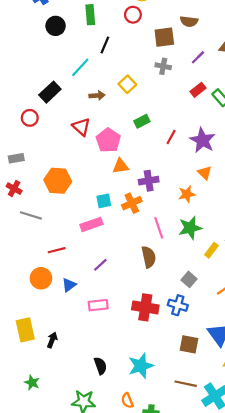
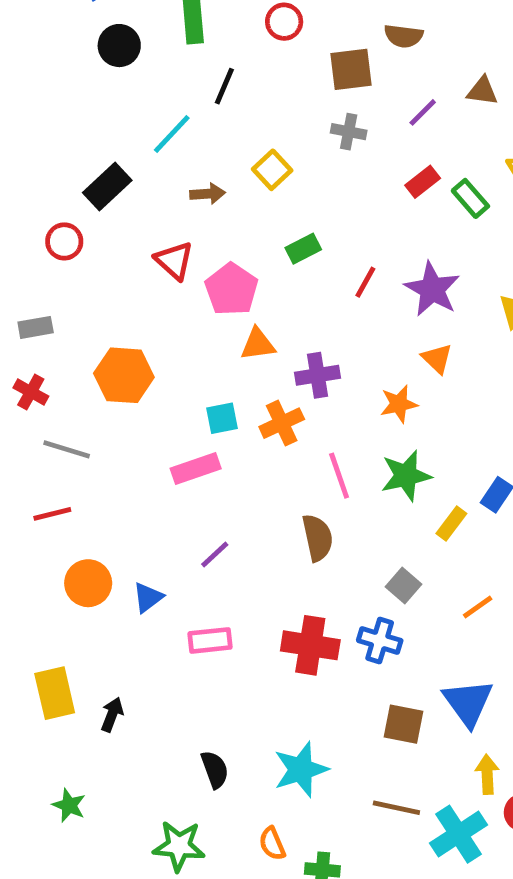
red line: (57, 250) -> (52, 514), moved

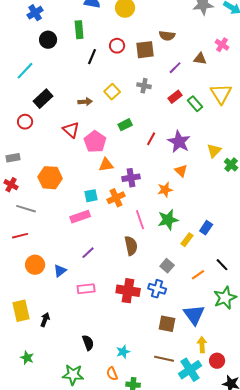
red circle: (284, 22) -> (117, 46), moved
gray cross: (349, 132) -> (144, 86), moved
cyan line: (172, 134) -> (25, 71), moved
cyan star: (301, 770) -> (123, 352), moved, size x0.6

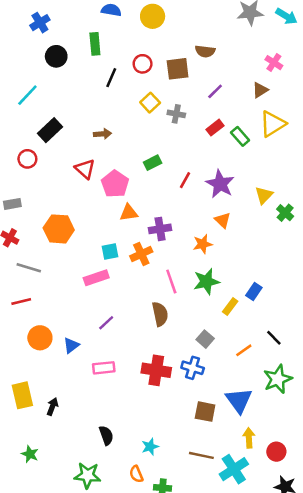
brown triangle: (200, 59) -> (260, 90), moved, turned -40
yellow square: (112, 92) -> (150, 103), moved
yellow triangle: (221, 94) -> (273, 124), turned 30
red circle: (217, 361) -> (276, 452), moved

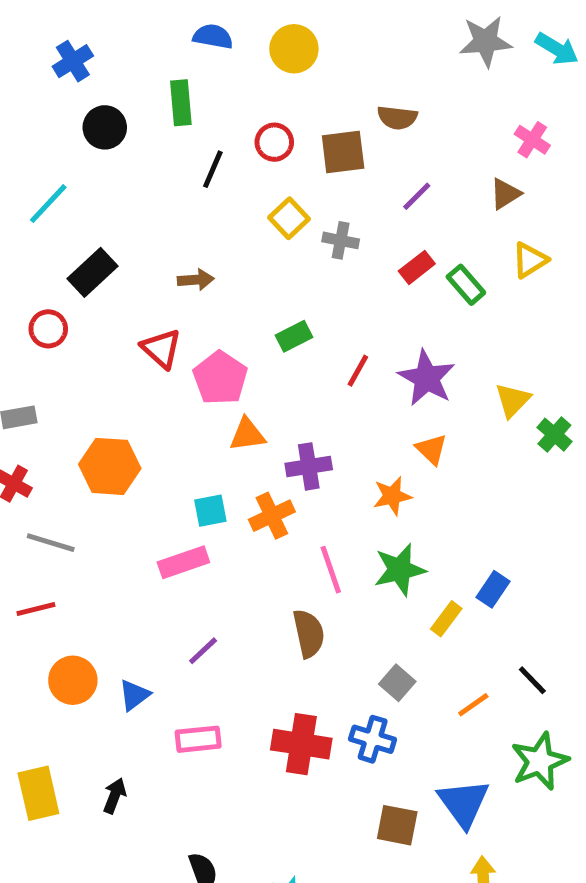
yellow triangle: (273, 124) -> (530, 260), size x0.7
black arrow: (52, 407) -> (115, 796), moved

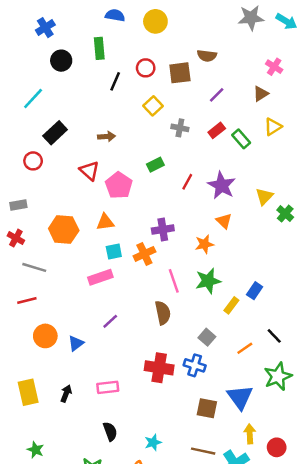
gray cross: (341, 240) -> (180, 128), moved
orange triangle: (247, 435) -> (105, 222), moved
pink rectangle: (198, 739) -> (108, 387), moved

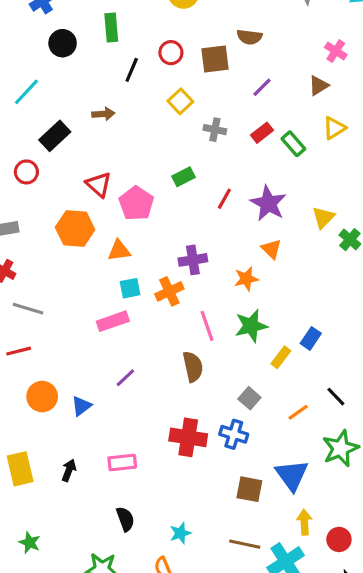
brown arrow: (106, 136) -> (103, 114), moved
orange hexagon: (64, 229) -> (75, 229), moved

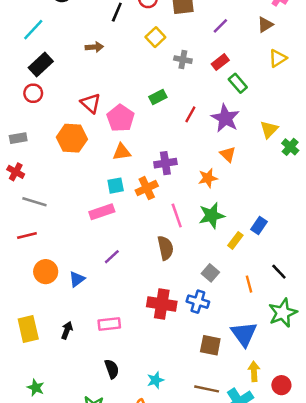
black rectangle: (55, 136) -> (41, 65), moved
green rectangle: (293, 144) -> (238, 83), moved
orange triangle: (119, 251) -> (122, 152), moved
orange line: (298, 412) -> (249, 284), turned -70

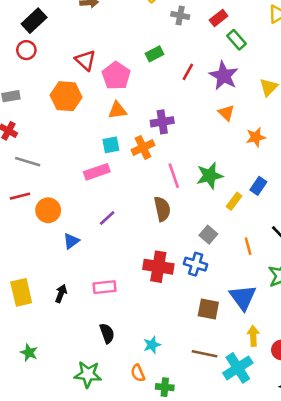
orange star: (208, 178) -> (256, 137), moved
orange circle: (46, 272) -> (48, 210), moved

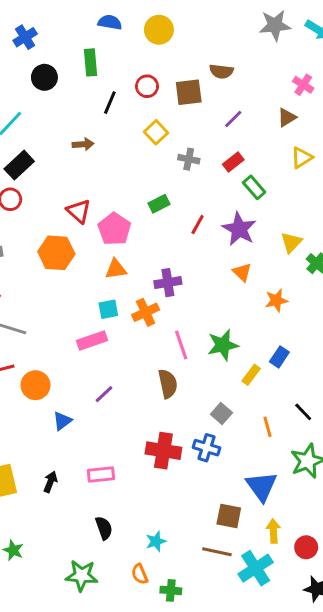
brown square: (208, 309) -> (229, 516), moved

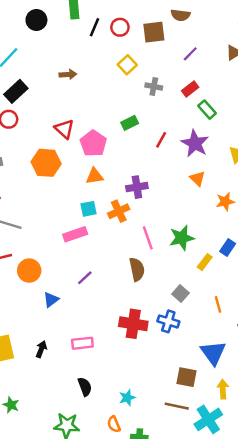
black line: (110, 103) -> (95, 27), moved

